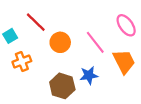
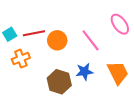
red line: (36, 22) -> (34, 33), moved, turned -55
orange trapezoid: (124, 61) -> (118, 73), moved

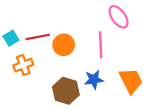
pink ellipse: (120, 24) -> (119, 17), moved
pink line: (91, 40) -> (101, 45), turned 35

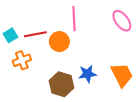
pink ellipse: (119, 17) -> (122, 21), moved
pink line: (101, 45) -> (74, 19), moved

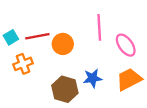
pink line: (74, 19) -> (99, 27), moved
pink ellipse: (122, 21) -> (126, 45), moved
orange trapezoid: (122, 75) -> (129, 79), turned -90

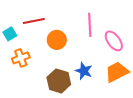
red line: (37, 36) -> (34, 21), moved
blue star: (93, 78) -> (84, 71), turned 30

